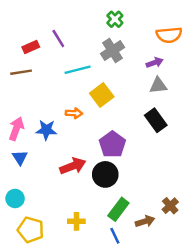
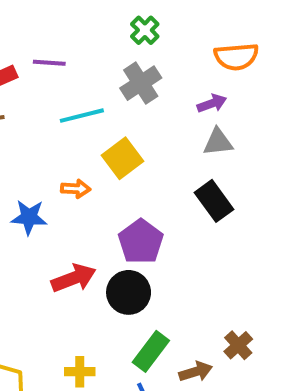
purple line: (58, 38) -> (49, 63), turned -54

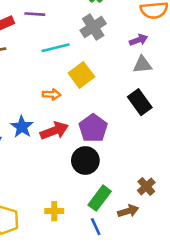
blue star: (29, 217) -> (22, 127), moved, turned 30
red arrow: (74, 278) -> (54, 131), moved
brown cross: (238, 345) -> (146, 186), moved

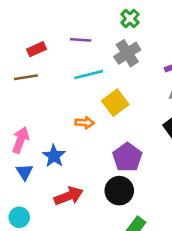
purple line: (35, 14) -> (81, 40), moved
red arrow: (54, 131) -> (69, 196), moved

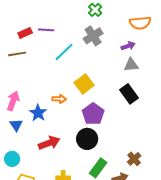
purple line: (81, 40) -> (46, 30), moved
cyan line: (89, 75) -> (64, 52), turned -30
yellow square: (115, 103) -> (84, 84), moved
orange arrow: (85, 123) -> (59, 99), moved

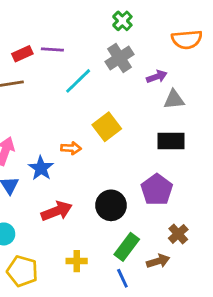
purple arrow: (128, 46) -> (157, 77), moved
black rectangle: (129, 94) -> (171, 141), turned -54
purple pentagon: (93, 114) -> (157, 190), moved

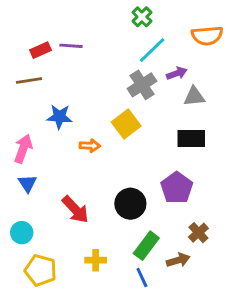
gray cross: (120, 58) -> (142, 85), moved
cyan line: (78, 81) -> (152, 50), moved
blue star: (41, 168) -> (59, 117), moved, turned -30
red arrow: (57, 211) -> (75, 209), turned 68

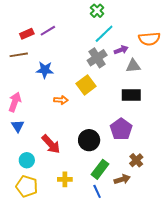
orange semicircle: (207, 36) -> (149, 39), moved
purple line: (71, 46) -> (48, 31), turned -35
blue star: (59, 117) -> (45, 70), moved
cyan circle: (22, 233) -> (27, 160), moved

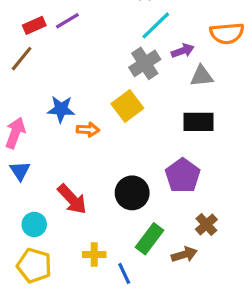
brown line: (19, 55) -> (22, 59), turned -42
blue star: (45, 70) -> (61, 109), moved
blue line: (97, 191) -> (124, 273), moved

